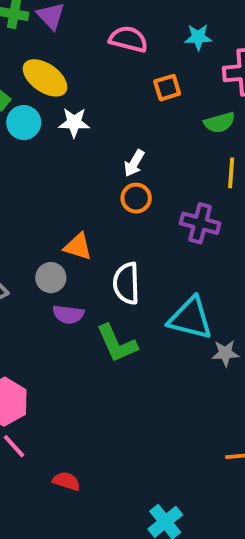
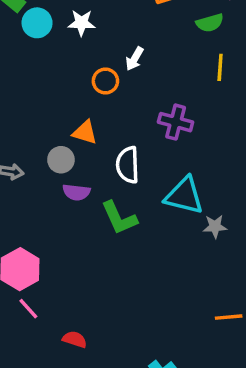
orange circle: (136, 198) -> (105, 81), moved
purple cross: (200, 223) -> (176, 122), moved

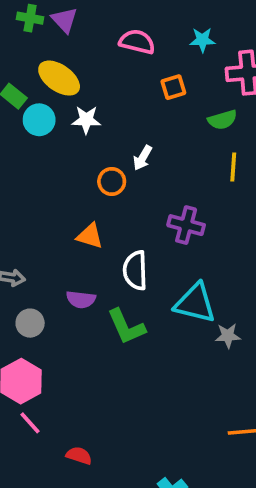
gray circle: (61, 160) -> (30, 323), moved

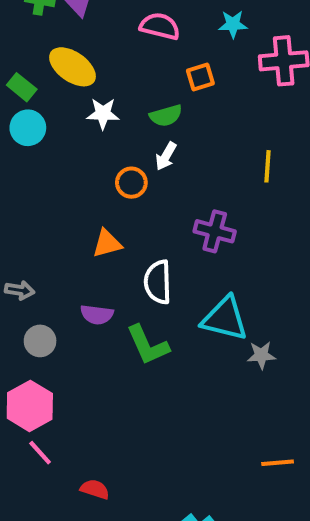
cyan circle: (39, 120) -> (28, 128), moved
green semicircle: (222, 120) -> (166, 116), moved
orange triangle: (90, 236) -> (107, 244), turned -32

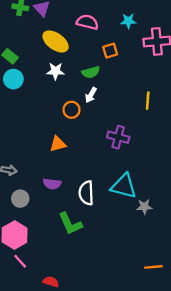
yellow ellipse: (73, 67) -> (56, 41), moved
white semicircle: (158, 282) -> (86, 193), moved
green L-shape: (148, 345) -> (70, 224), moved

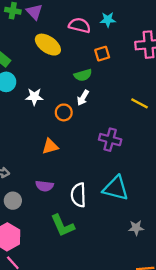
cyan star: (128, 21) -> (108, 20), moved
white star: (56, 71) -> (34, 97), moved
yellow line: (148, 101) -> (139, 103), turned -66
gray star: (144, 207) -> (136, 228), moved

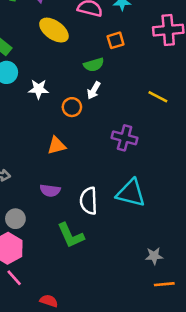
gray circle: (13, 201) -> (15, 219), moved
gray star: (136, 228) -> (154, 256), moved

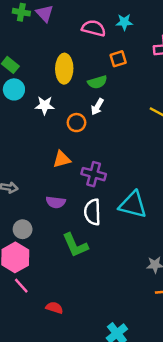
yellow ellipse: (54, 30) -> (64, 69), moved, turned 56
purple cross: (125, 138) -> (94, 174), moved

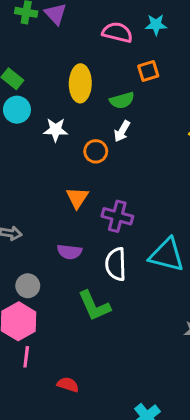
orange triangle: (62, 159) -> (77, 198), turned -42
pink line: (21, 286) -> (26, 357), turned 49

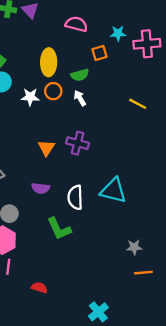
cyan star: (156, 25) -> (118, 33), moved
white arrow: (122, 131) -> (80, 98), turned 119
orange circle: (96, 151) -> (53, 91), moved
purple cross: (117, 216) -> (78, 143), moved

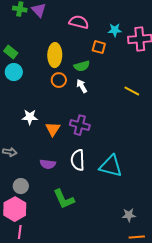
orange square: (100, 53) -> (99, 47), turned 32
white star: (30, 97) -> (30, 117), moved
white semicircle: (75, 197) -> (78, 160), moved

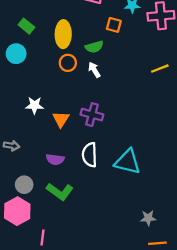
green rectangle: (11, 52) -> (26, 26), moved
yellow line: (132, 91) -> (160, 69), moved, turned -49
green L-shape: (64, 199) -> (60, 192), moved, turned -30
pink line: (20, 232) -> (43, 238), moved

